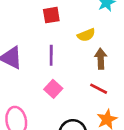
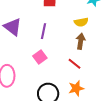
yellow semicircle: (86, 35) -> (81, 22), moved

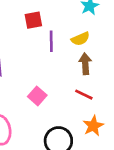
purple line: (43, 31) -> (51, 41), moved

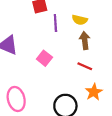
yellow semicircle: (80, 39) -> (80, 20), turned 40
pink square: (37, 96) -> (44, 58), moved

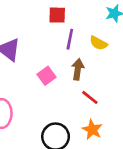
brown arrow: (85, 40) -> (78, 69), moved
orange star: (94, 92) -> (92, 130), turned -30

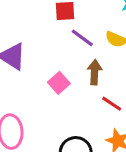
purple line: (70, 39) -> (82, 38), turned -60

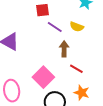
pink square: (59, 83) -> (43, 77), moved, size x1.5

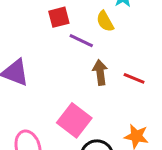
yellow semicircle: (77, 27) -> (105, 21), moved, turned 48
red line: (76, 69) -> (134, 78), moved

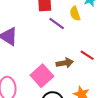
brown arrow: (100, 72) -> (65, 63), moved, turned 77

